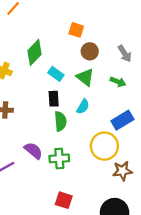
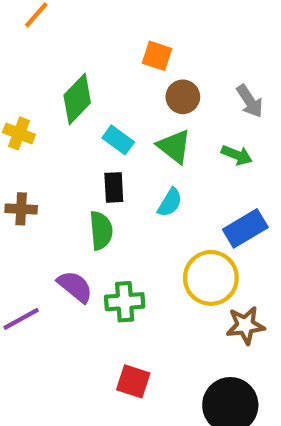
green semicircle: (60, 121) -> (101, 231), moved

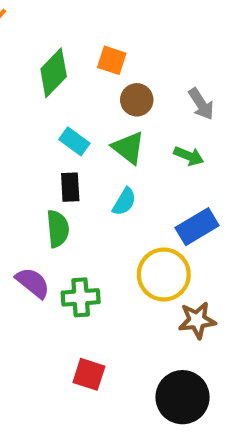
green diamond: (77, 99) -> (54, 73), moved

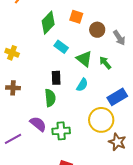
brown circle: (137, 100) -> (97, 30), moved
cyan rectangle: (74, 141) -> (61, 47), moved
green arrow: (189, 156) -> (105, 63), moved, turned -152
brown star: (197, 320) -> (117, 142), turned 30

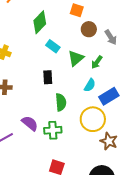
orange square: (76, 17) -> (77, 10), moved
green triangle: (84, 59) -> (76, 58), turned 42
green arrow: (105, 63) -> (97, 62), turned -104
cyan semicircle: (82, 85) -> (90, 85), moved
green semicircle: (50, 98) -> (61, 102), moved

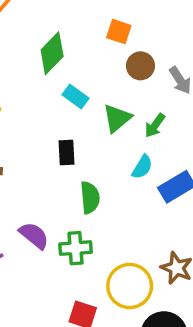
yellow circle: (93, 119) -> (130, 286), moved

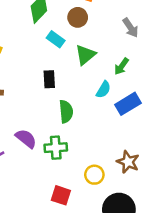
brown circle: (140, 66) -> (78, 17), moved
green arrow: (155, 125) -> (121, 66), moved
yellow circle: (130, 286) -> (94, 175), size x0.6

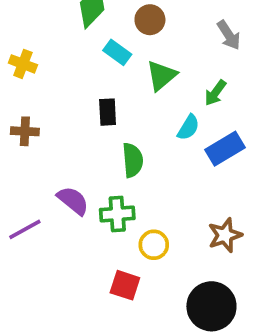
brown star: (128, 162) -> (225, 235), turned 30
yellow circle: (94, 175) -> (154, 245), moved

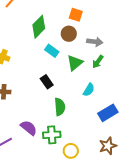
gray arrow: (229, 35) -> (95, 42), moved, turned -49
green arrow: (215, 93) -> (98, 62), moved
black rectangle: (108, 112) -> (47, 82), turned -32
blue rectangle: (225, 149) -> (108, 113), moved

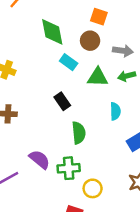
green diamond: (39, 27) -> (52, 32), turned -55
green arrow: (98, 62) -> (127, 76), turned 40
green triangle: (75, 63) -> (98, 77), turned 42
cyan semicircle: (89, 90) -> (115, 111), turned -32

